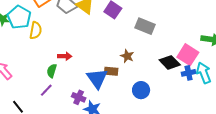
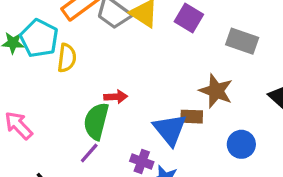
brown star: (127, 56) -> (216, 91), size x1.5
green semicircle: (52, 71) -> (96, 121), size x1.6

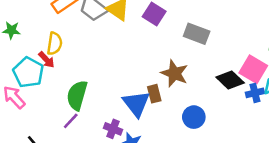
cyan pentagon: (39, 38) -> (28, 72), moved
red arrow: (116, 97) -> (46, 60), moved, turned 48
brown rectangle: (192, 117) -> (154, 94), turned 72

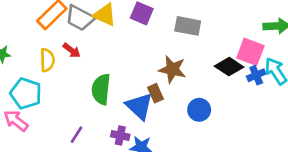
red arrow: (46, 60) -> (72, 50), moved
green semicircle: (77, 95) -> (101, 89), moved

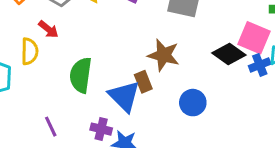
yellow semicircle: (47, 60) -> (30, 51), moved
purple line: (77, 135) -> (51, 127), turned -60

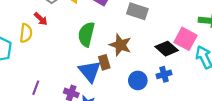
blue cross: (260, 65) -> (164, 74), moved
green semicircle: (81, 75) -> (86, 34), moved
purple line: (51, 127) -> (36, 88), turned 40

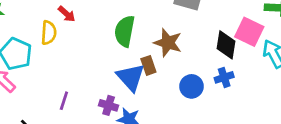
black diamond: (167, 49) -> (226, 45), turned 60

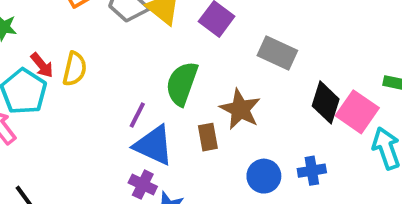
red arrow: (67, 14) -> (42, 65), moved
black diamond: (226, 45) -> (326, 102), moved
blue triangle: (131, 77) -> (154, 145), moved, turned -32
purple line: (64, 101) -> (137, 115), moved

